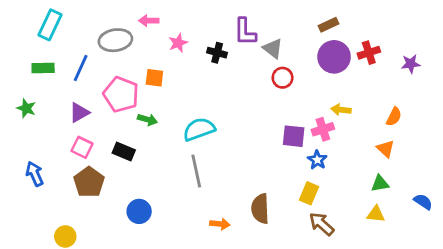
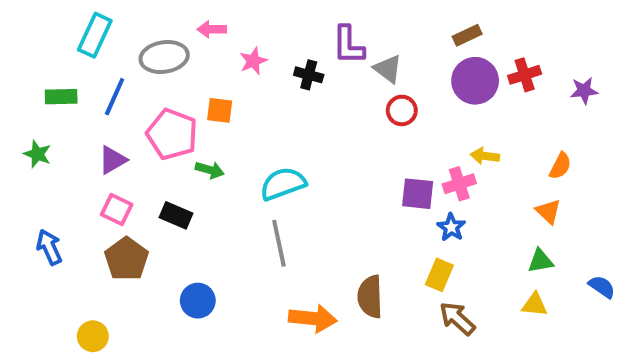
cyan rectangle: (50, 25) -> (95, 35), moved
orange arrow: (220, 224) -> (313, 318), size x1.6

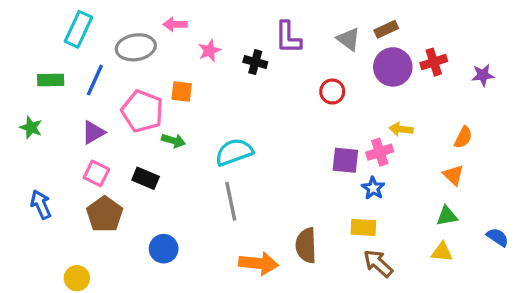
gray triangle: (388, 69) -> (349, 39), moved
yellow rectangle: (439, 275) -> (363, 227), turned 70

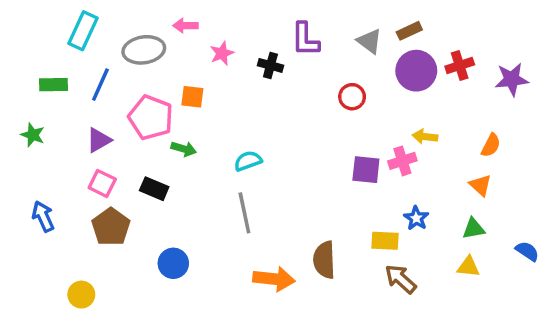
purple star: (483, 75) -> (512, 79), size x1.4
cyan semicircle: (234, 152) -> (248, 161), size x0.7
blue star: (373, 188) -> (416, 218), moved

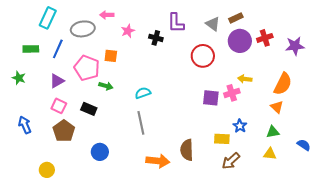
red circle: (352, 97) -> (203, 56), size x1.5
orange semicircle: (491, 145) -> (283, 84), size x1.6
brown arrow: (401, 279) -> (231, 161), turned -84

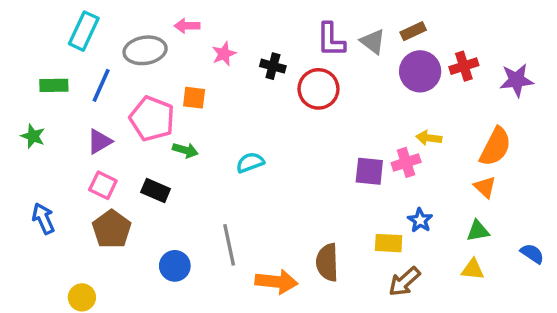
purple L-shape: (176, 23) -> (331, 40), moved
red circle: (203, 56) -> (318, 89), moved
gray line: (141, 123) -> (229, 245), moved

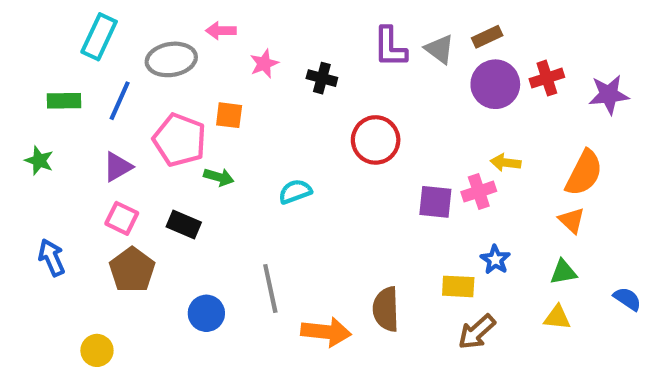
red circle: (318, 89) -> (376, 140), moved

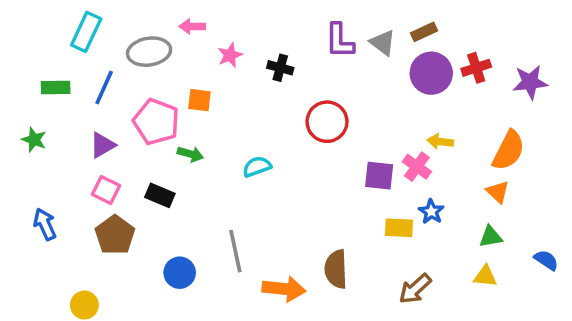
pink cross: (479, 192) -> (417, 167), turned -36
blue star: (495, 260) -> (431, 212), moved
yellow rectangle: (458, 286) -> (399, 228), moved

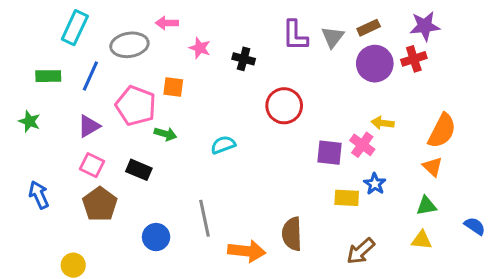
gray triangle: (383, 43) -> (333, 37), turned 30
pink star: (230, 55) -> (200, 48), turned -30
purple star: (530, 82) -> (425, 26), moved

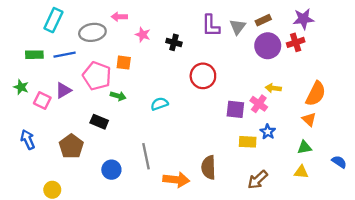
blue line: (90, 76) -> (65, 55), turned 55
pink square: (92, 165) -> (42, 100), moved

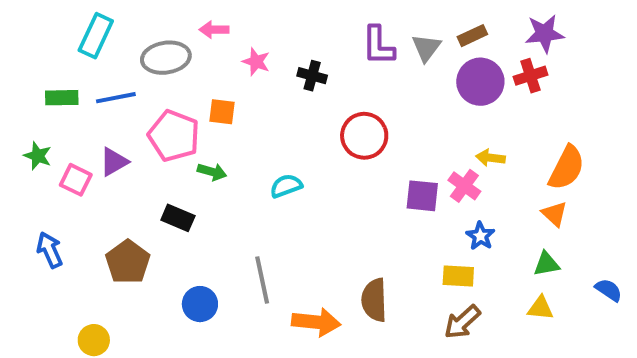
yellow rectangle: (248, 142) -> (458, 276), moved

